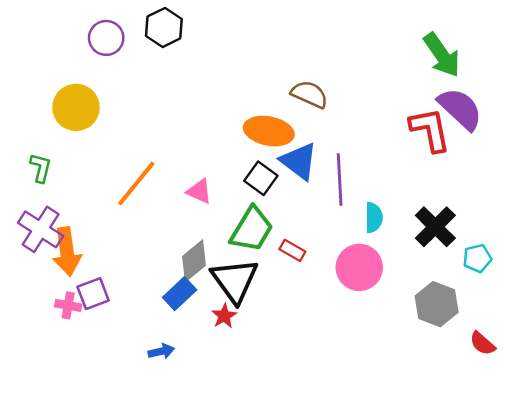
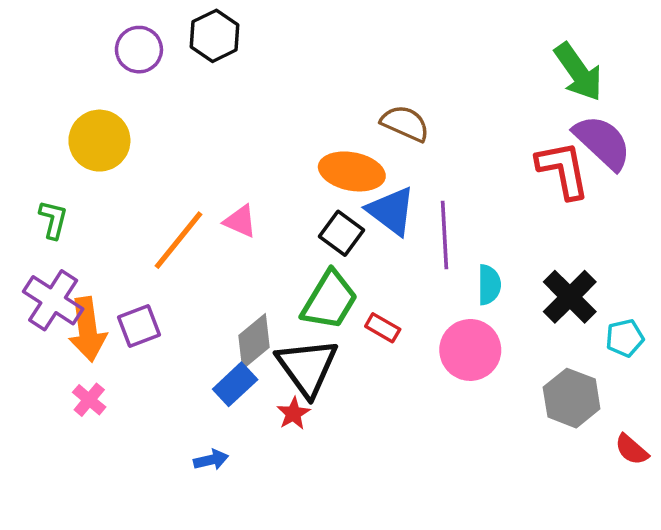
pink triangle: (199, 191) -> (240, 221), moved
purple square: (93, 294) -> (139, 326), moved
pink cross: (68, 305) -> (89, 400), turned 30

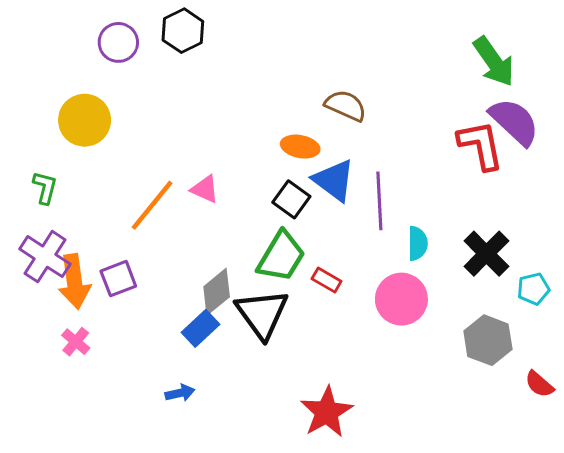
orange ellipse: (352, 171) -> (300, 147), size x0.7
red star: (293, 413) -> (327, 412), moved, size x1.8

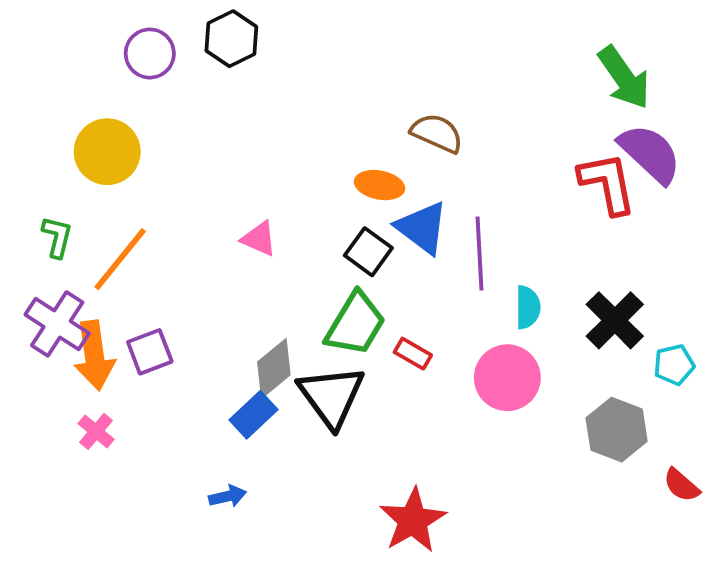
orange line: (152, 205) -> (120, 259), moved

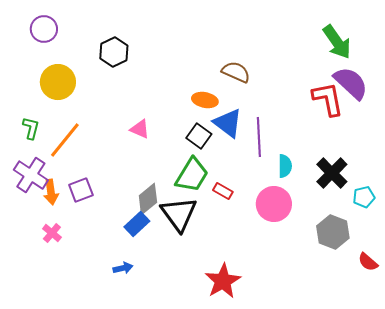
black hexagon: (231, 39) -> (114, 52), moved
purple circle: (150, 54) -> (44, 29), moved
orange arrow: (94, 355) -> (51, 192), size x0.7

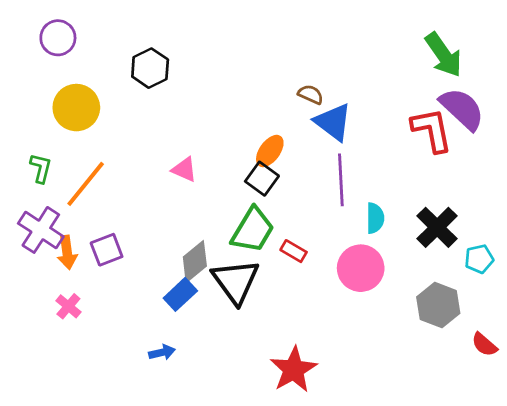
brown semicircle: (236, 72) -> (311, 94), size x0.7
orange ellipse: (205, 100) -> (270, 151), moved, turned -65
blue triangle: (228, 123) -> (333, 122), moved

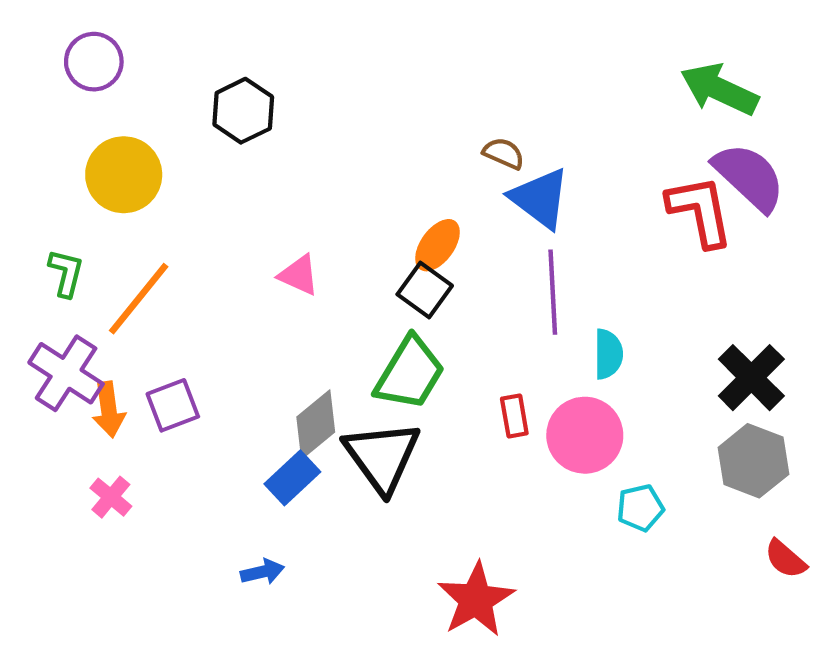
green arrow: (444, 55) -> (719, 89), turned 150
black cross: (437, 227) -> (751, 378), moved
red rectangle: (294, 251) -> (514, 416), moved, turned 50
cyan pentagon: (479, 259) -> (640, 508), moved
gray hexagon: (438, 305) -> (753, 461), moved

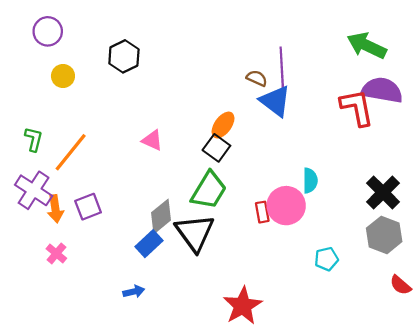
yellow circle: (124, 175) -> (63, 76), moved, size x0.6
purple semicircle: (749, 177) -> (382, 90), turned -33
purple line: (553, 292) -> (282, 68), moved
pink circle: (585, 435) -> (286, 206), moved

